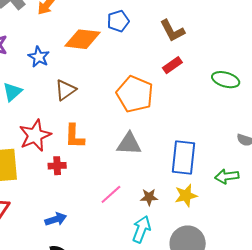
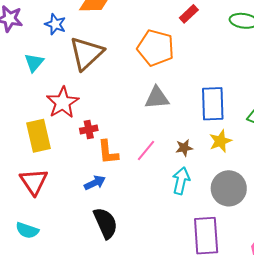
brown triangle: (65, 90) -> (86, 53), size x1.6
orange L-shape: (75, 136) -> (108, 152), moved

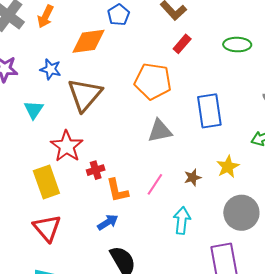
blue rectangle: (213, 104) -> (209, 111), moved
cyan arrow: (181, 181) -> (182, 220), moved

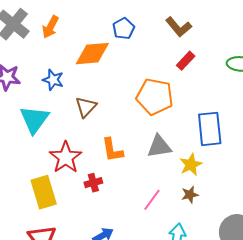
brown triangle: (85, 95) -> (86, 107), size x0.6
cyan triangle: (34, 110) -> (34, 119), size x1.5
yellow star: (228, 167) -> (191, 165), moved
orange L-shape: (117, 190) -> (112, 150), moved

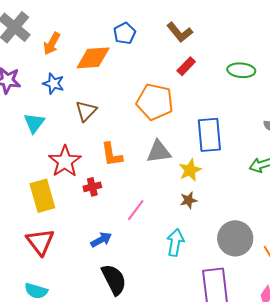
orange arrow: (50, 27) -> (52, 44), moved
cyan triangle: (34, 119) -> (34, 123), size x0.7
pink line: (152, 200) -> (136, 210), moved

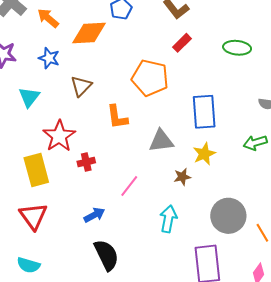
orange arrow: (52, 44) -> (48, 18), turned 100
gray triangle: (159, 152) -> (161, 141), moved
orange L-shape: (112, 155) -> (117, 117), moved
yellow star: (190, 170) -> (204, 154), moved

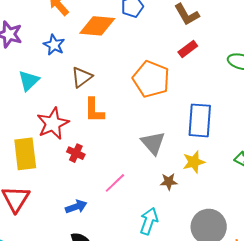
orange L-shape: (117, 117) -> (94, 110), moved
gray triangle: (161, 141) -> (153, 143), turned 48
red cross: (86, 162) -> (76, 153), turned 30

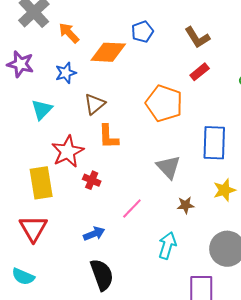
blue star: (54, 45) -> (66, 73), turned 30
yellow star: (194, 162) -> (224, 190), moved

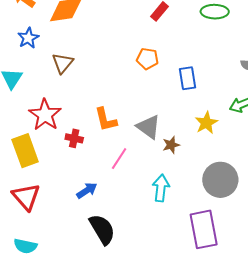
orange pentagon: (164, 103) -> (148, 59), moved, size x0.6
orange L-shape: (108, 137) -> (106, 120), moved
blue rectangle: (214, 143) -> (187, 78), size x0.7
gray triangle: (168, 167) -> (148, 127), moved

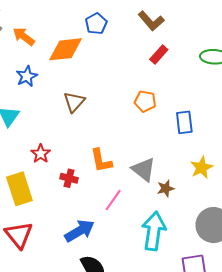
brown triangle: (63, 63) -> (74, 102), moved
red star: (45, 115) -> (41, 154), size x0.6
cyan arrow: (161, 188) -> (154, 231), size x1.4
blue arrow: (87, 190) -> (80, 231), size x1.4

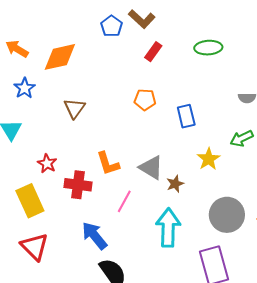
blue pentagon: (96, 24) -> (112, 26), moved
red cross: (69, 178) -> (78, 185), size x1.5
blue arrow: (80, 231) -> (95, 236), turned -92

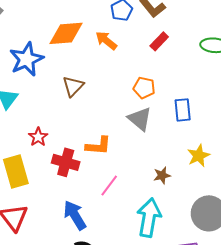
orange arrow: (17, 49) -> (106, 41), moved
blue star: (24, 88) -> (27, 59), size x1.6
orange L-shape: (108, 164) -> (98, 146), turned -76
gray triangle: (151, 168) -> (140, 119), moved

